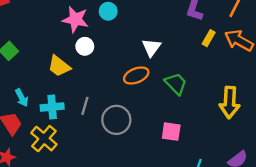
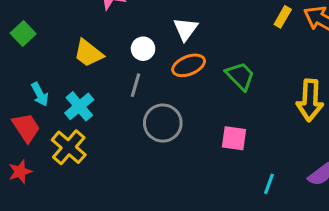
white circle: (85, 46) -> (143, 49), moved
white triangle: (151, 47) -> (186, 29), moved
gray line: (85, 106) -> (135, 85), moved
cyan cross: (52, 107) -> (79, 106), turned -35

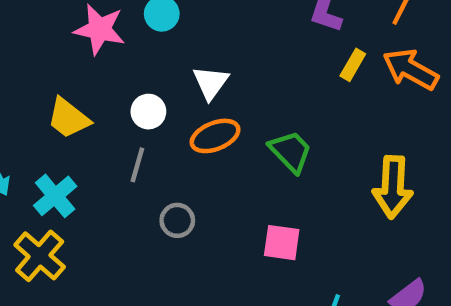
gray circle: (163, 123) -> (177, 220), size x0.6

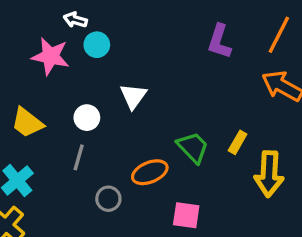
yellow rectangle: (353, 65) -> (238, 142), moved
orange ellipse: (215, 136) -> (150, 172), moved

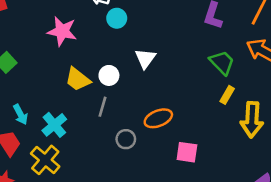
pink star: (50, 56) -> (62, 31), moved
yellow trapezoid: (27, 123) -> (78, 79), moved
green trapezoid: (193, 147) -> (222, 62), moved

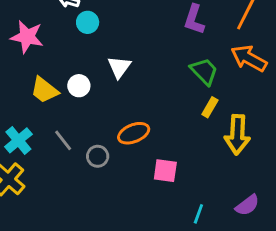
gray line: (102, 107) -> (63, 140), moved, turned -54

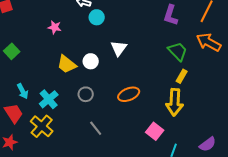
pink star: (27, 37) -> (55, 27), size x0.6
yellow arrow: (237, 135) -> (175, 102), moved
gray line: (63, 140) -> (96, 128), moved
gray circle: (98, 156) -> (86, 94), moved
pink square: (165, 171) -> (155, 131), moved, turned 30

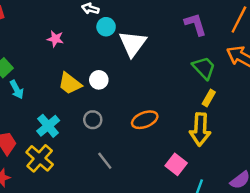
purple L-shape: (171, 15) -> (195, 24), turned 145
white triangle: (119, 48) -> (133, 44), moved, size x1.4
cyan arrow: (23, 91) -> (17, 90), moved

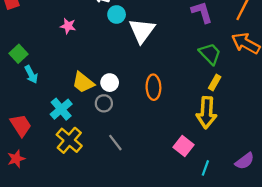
white circle: (99, 80) -> (110, 83), moved
yellow trapezoid: (70, 83) -> (83, 83), moved
orange ellipse: (145, 120) -> (153, 87), moved, turned -70
yellow cross: (40, 158) -> (69, 140), moved

